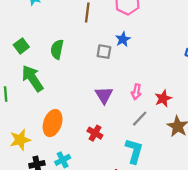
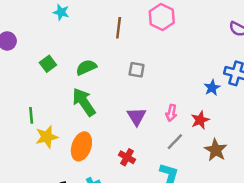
blue star: (123, 39) -> (212, 88), moved
green semicircle: (57, 49) -> (86, 67), turned 54
green arrow: (32, 78) -> (84, 102), moved
yellow star: (20, 140) -> (47, 137), moved

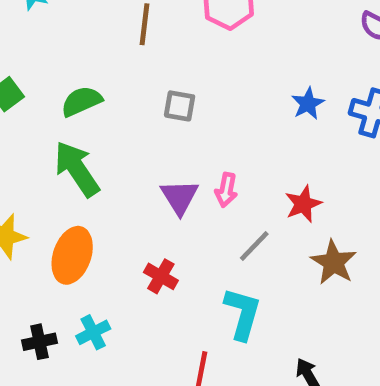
blue star: (212, 88) -> (308, 104), moved
pink arrow: (171, 113) -> (226, 190), moved

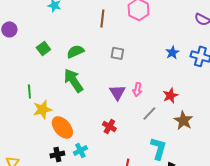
orange ellipse: (72, 255) -> (62, 127), moved, turned -60
cyan L-shape: (243, 314) -> (158, 148), moved

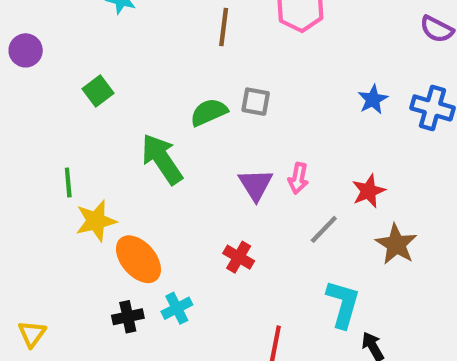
green semicircle: (75, 51) -> (209, 112), moved

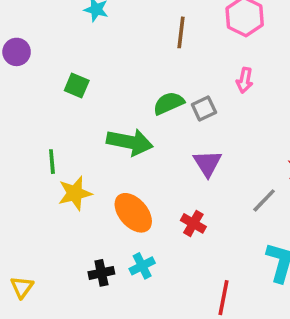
green square: (98, 91) -> (77, 86), turned -30
gray square: (256, 102) -> (204, 108), moved, turned -35
green arrow: (162, 159) -> (130, 142), turned 135
pink arrow: (298, 178) -> (245, 80), moved
orange ellipse: (138, 259) -> (133, 213), moved

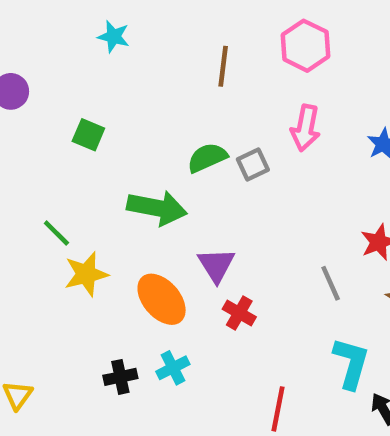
pink arrow: (245, 80) -> (305, 128), size x1.4
green line: (52, 162) -> (56, 233), turned -40
purple triangle: (207, 163) -> (216, 265), moved
gray line: (264, 200) -> (331, 283), turned -68

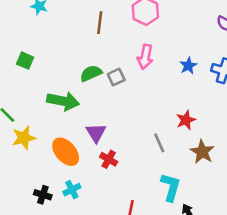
black cross: (120, 377) -> (43, 195), turned 30

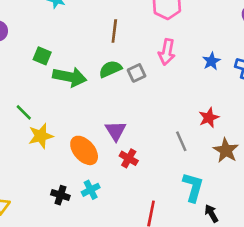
brown line: (100, 23) -> (114, 31), moved
green arrow: (63, 101) -> (70, 77), moved

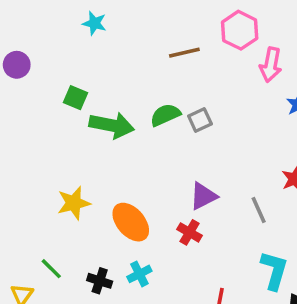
brown line: (114, 31) -> (184, 53), moved, turned 70
pink arrow: (167, 52) -> (271, 65), moved
green line: (24, 112) -> (51, 269), moved
purple triangle: (116, 131) -> (203, 196), moved, turned 35

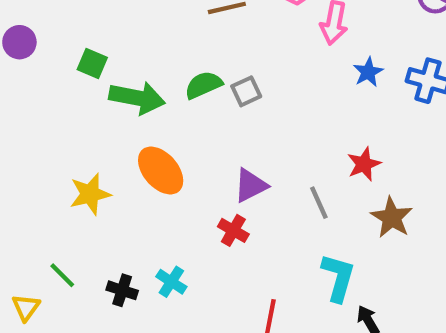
purple circle: (17, 65) -> (19, 42), moved
orange ellipse: (131, 222) -> (161, 170), moved
cyan cross: (139, 274) -> (171, 282), turned -30

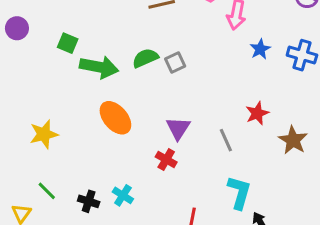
purple triangle: (250, 185) -> (178, 128), turned -30
yellow star: (90, 194) -> (44, 134), moved
brown star: (392, 218) -> (293, 140), moved

